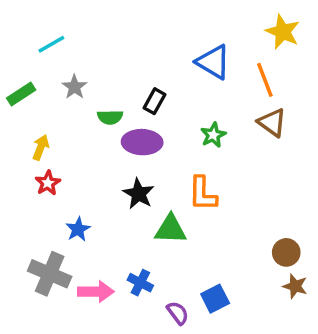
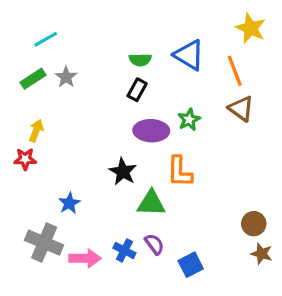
green rectangle: (21, 94) -> (33, 79), moved
green semicircle: (110, 117) -> (140, 60), moved
purple ellipse: (142, 142) -> (151, 131), moved
red star: (48, 183) -> (25, 159), moved, turned 30
purple semicircle: (178, 313) -> (154, 244), moved

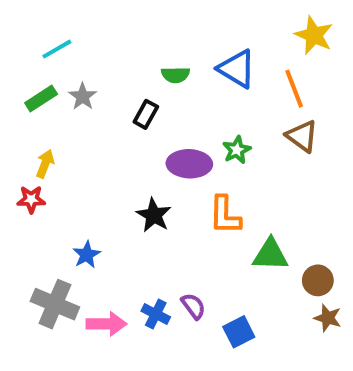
black rectangle: (137, 90) -> (146, 114), moved
green triangle: (151, 203) -> (270, 255), moved

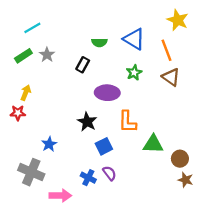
green star: (237, 150) -> (134, 73), moved
pink arrow: (106, 324) -> (60, 196), moved
blue square: (239, 332) -> (104, 146), moved

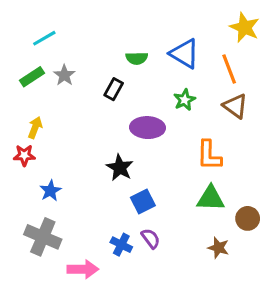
orange L-shape: (127, 122) -> (209, 155), moved
blue star: (49, 144) -> (50, 191), moved
brown star: (185, 180) -> (218, 248), moved

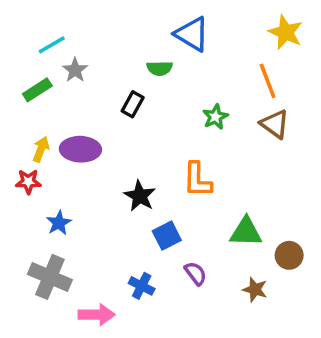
blue triangle: (184, 54) -> (192, 34), moved
gray star: (64, 75) -> (75, 70), moved
purple ellipse: (148, 128) -> (80, 149), moved
orange L-shape: (209, 155) -> (197, 180), moved
purple semicircle: (151, 238) -> (196, 273), moved

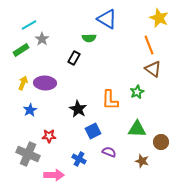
green star: (215, 117) -> (137, 92), moved
red star: (28, 182) -> (49, 136), moved
blue star: (59, 223) -> (30, 110), moved
purple semicircle: (196, 273) -> (109, 152), turned -32

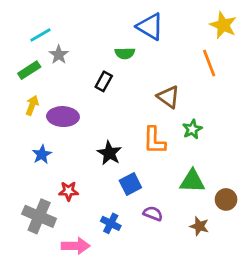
brown triangle: (153, 69) -> (168, 97), moved
yellow arrow: (23, 83) -> (32, 105), moved

